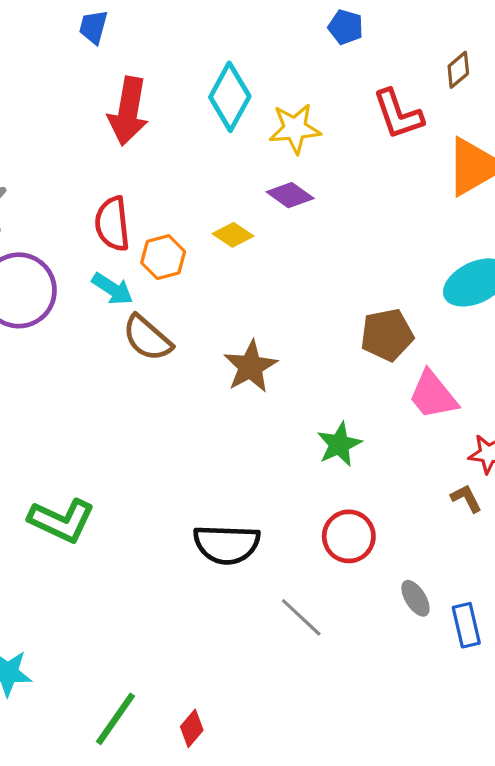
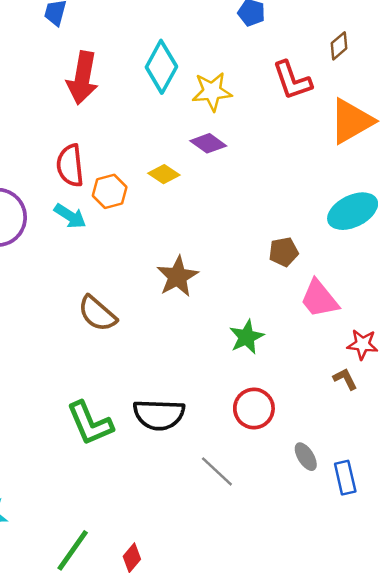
brown pentagon: (387, 335) -> (284, 252), size x0.7
brown semicircle: (147, 338) -> (97, 314), moved
green L-shape: (62, 521) -> (90, 423), moved, turned 42

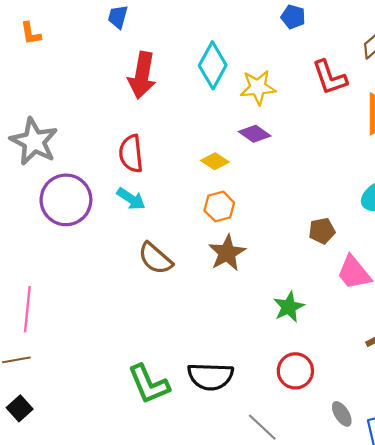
orange hexagon: (110, 191) -> (219, 207), moved
brown semicircle: (97, 314) -> (155, 258), moved

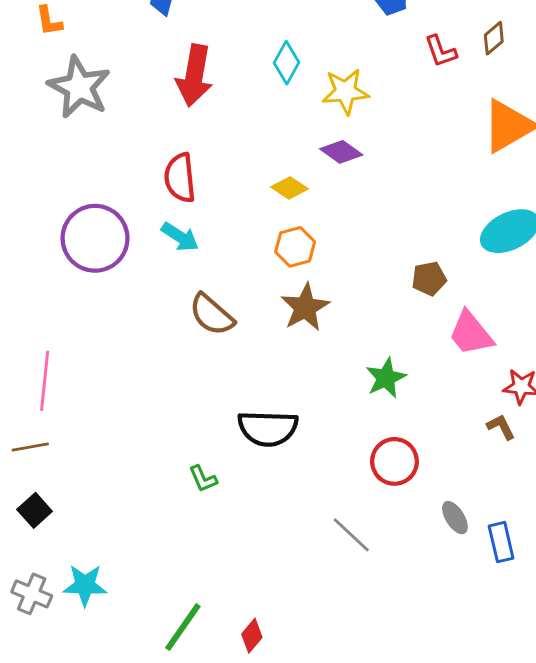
cyan diamond: (213, 65) -> (287, 63), size x0.7
red L-shape: (330, 77) -> (441, 51), moved, size x0.7
gray star: (34, 141) -> (79, 87), moved
black semicircle: (210, 376) -> (268, 428), moved
green L-shape: (149, 384) -> (203, 479), size x0.5

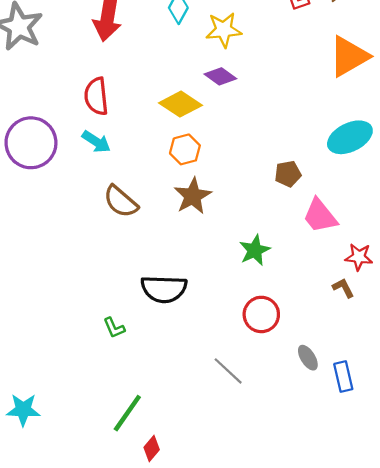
yellow diamond: (289, 188) -> (180, 104), size x1.5
green line: (183, 627) -> (127, 413), moved

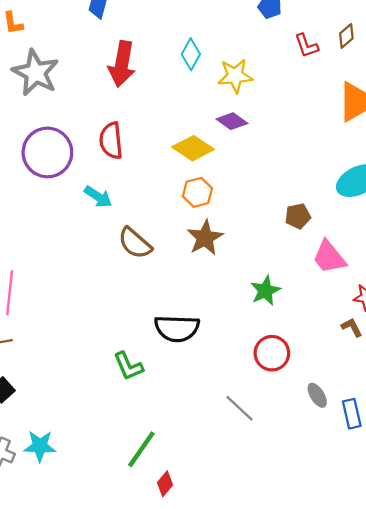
cyan arrow: (96, 142) -> (98, 197), moved
purple circle: (31, 143) -> (47, 152), moved
green L-shape: (114, 328) -> (128, 366), size x1.4

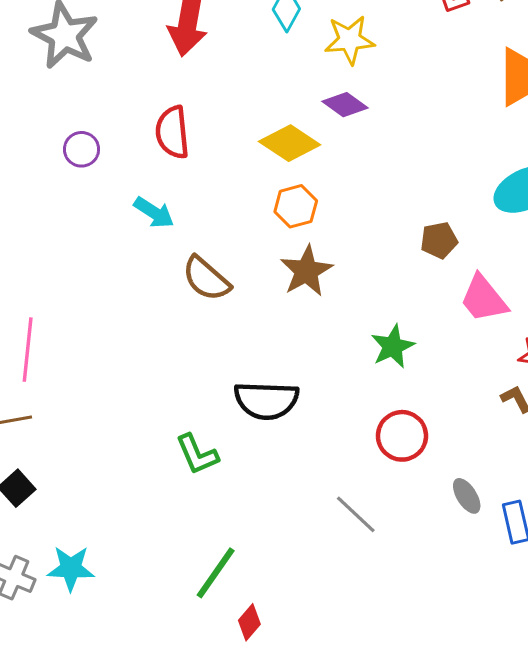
purple circle: (47, 152) -> (82, 149), size x0.5

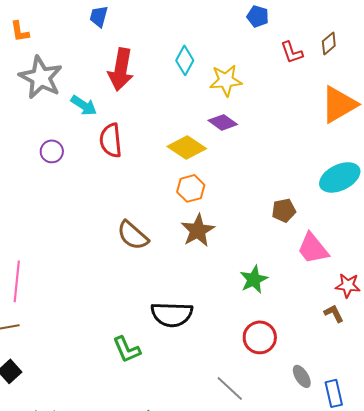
cyan arrow: (154, 212) -> (84, 105), moved

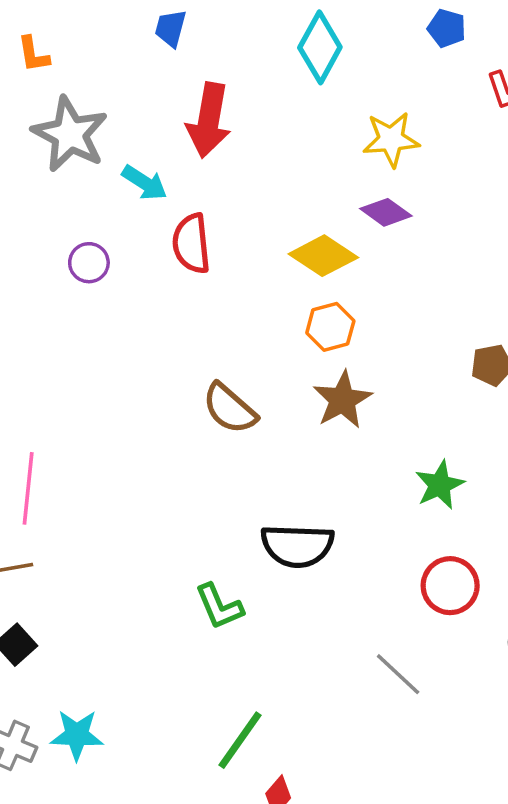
cyan diamond: (185, 60) -> (320, 47), moved, size x1.4

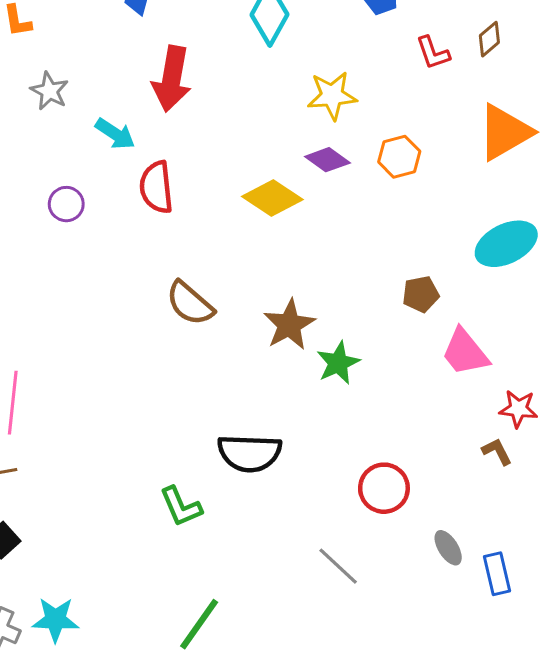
gray star: (70, 134) -> (49, 91), size x0.6
orange hexagon: (330, 327) -> (399, 157), moved
brown semicircle: (230, 409) -> (190, 303), moved
green star: (440, 485) -> (338, 363), moved

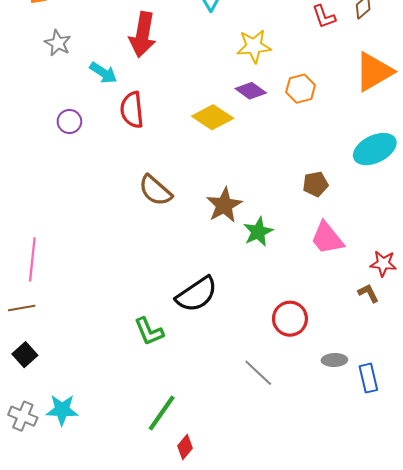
pink trapezoid: (465, 352) -> (327, 238), moved
black semicircle: (250, 453) -> (197, 294), turned -36
gray ellipse: (448, 548) -> (334, 360), turned -60

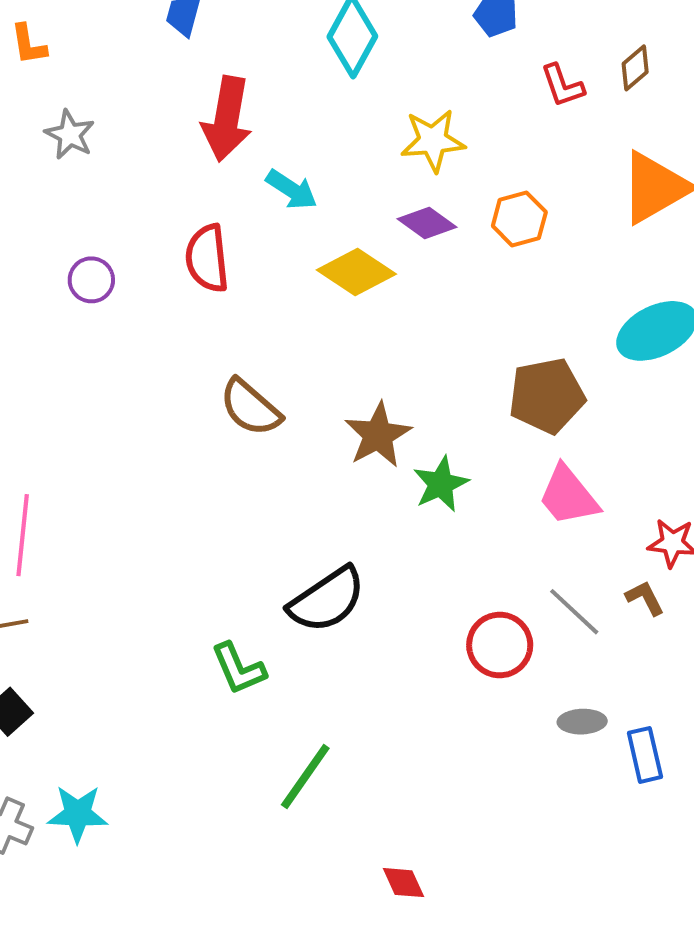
cyan arrow: (103, 73) -> (292, 190), moved
brown pentagon: (315, 184) -> (547, 396), size x1.6
gray line: (258, 373) -> (574, 612), moved
green line: (162, 413) -> (305, 777), moved
red diamond: (185, 447) -> (403, 883), moved, turned -65

